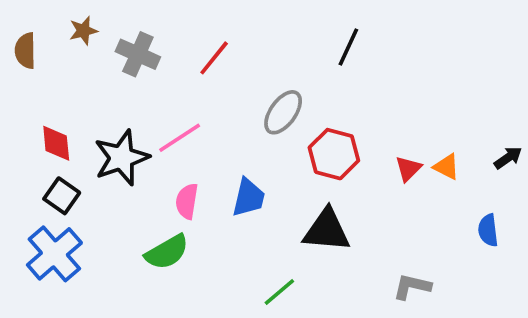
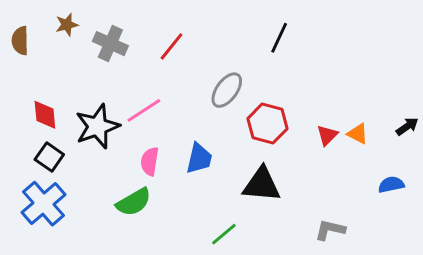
blue semicircle: (488, 230) -> (391, 185), turned 85

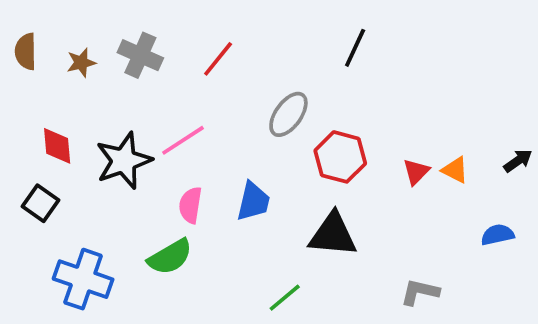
brown star: (67, 25) -> (81, 63), moved
black square: (49, 157) -> (40, 203), moved
blue cross: (43, 204) -> (83, 279), moved, turned -30

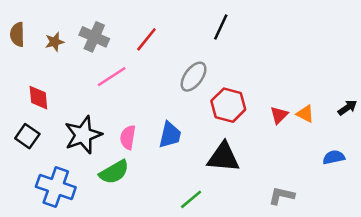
black line: (355, 48) -> (221, 27), moved
pink line: (183, 140) -> (112, 77), moved
black star: (124, 161) -> (83, 135), moved

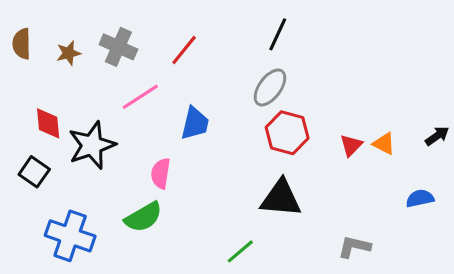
gray ellipse: (194, 77) -> (270, 87), moved
black star: (83, 135) -> (92, 145), moved
blue trapezoid: (170, 135) -> (195, 123), moved

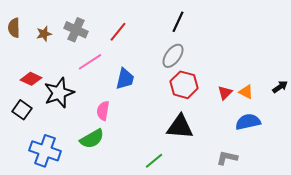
red diamond: (48, 123) -> (31, 79), turned -60
blue semicircle: (420, 198) -> (248, 122), moved, size x1.4

